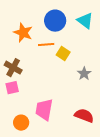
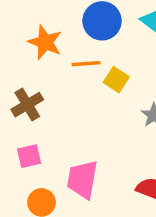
brown cross: (13, 68) -> (27, 105), turned 30
pink square: (12, 88) -> (29, 156), moved

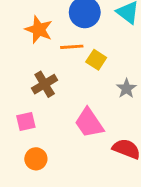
brown cross: (27, 105) -> (45, 84), moved
pink trapezoid: (82, 179) -> (89, 123), moved, turned -44

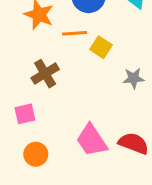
gray star: (126, 88) -> (134, 78), turned 30
pink trapezoid: (89, 123) -> (92, 140), moved

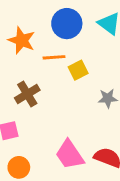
yellow square: (101, 47) -> (78, 70), turned 30

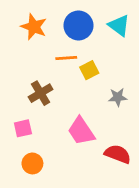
orange star: (22, 40) -> (34, 27), moved
pink trapezoid: (70, 155) -> (81, 131), moved

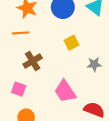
orange line: (66, 58) -> (21, 33), moved
pink square: (23, 128) -> (19, 89), turned 32

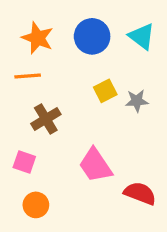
gray star: (94, 64) -> (137, 101), moved

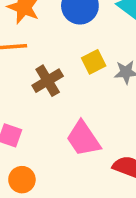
brown cross: (46, 119) -> (48, 81), moved

